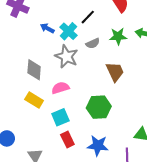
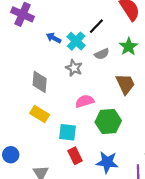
green star: (118, 36) -> (129, 47), turned -30
gray star: (66, 57) -> (74, 68), size x0.7
pink semicircle: (60, 88) -> (85, 101), moved
cyan square: (60, 117) -> (67, 132), turned 30

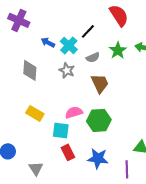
gray diamond: (40, 82) -> (30, 70), moved
brown trapezoid: (125, 84) -> (100, 83), moved
pink semicircle: (85, 101) -> (74, 112), moved

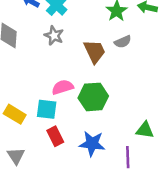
gray semicircle: (93, 57) -> (123, 42), moved
yellow rectangle: (35, 113) -> (15, 114), moved

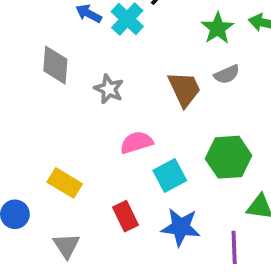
gray star: (54, 36) -> (109, 89), moved
green hexagon: (93, 97) -> (229, 157), moved
cyan square: (47, 109) -> (170, 176), moved, turned -35

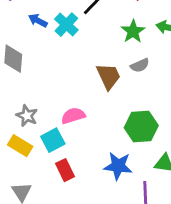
gray star: (109, 89) -> (27, 116), moved
cyan square: (170, 176) -> (53, 140), moved
blue star: (181, 227) -> (118, 166), moved

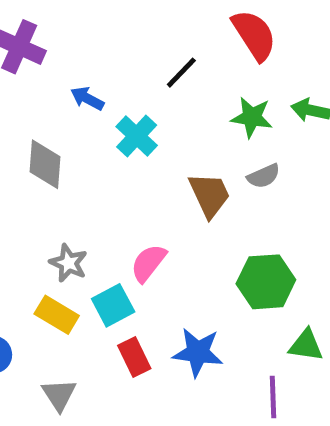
cyan cross: (66, 25) -> (137, 136), moved
green star: (133, 31) -> (252, 117), turned -30
pink semicircle: (73, 116) -> (148, 263), turned -35
blue star: (118, 166) -> (198, 352), moved

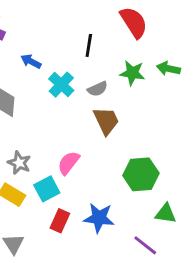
black line: (181, 73) -> (89, 45), turned -35
gray semicircle: (264, 176) -> (98, 89), moved
red rectangle: (134, 357) -> (60, 221), turned 50
purple line: (273, 397) -> (145, 245), turned -50

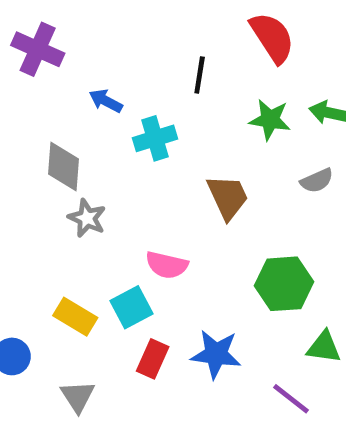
cyan cross: (61, 85) -> (155, 138), turned 30
gray semicircle: (98, 89) -> (317, 181), moved
gray star: (19, 163) -> (87, 218), moved
pink semicircle: (69, 163) -> (167, 265), turned -115

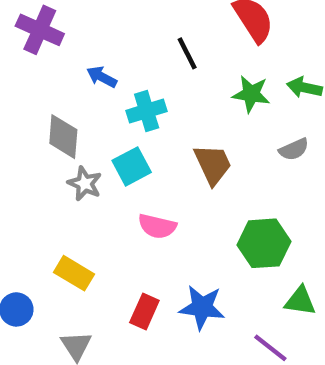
black line: (200, 75) -> (187, 53), turned -36
cyan square: (132, 307) -> (132, 166), moved

